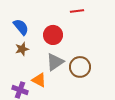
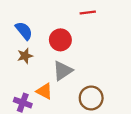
brown circle: (80, 67) -> (91, 98), moved

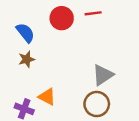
red circle: (60, 40) -> (62, 18), moved
gray triangle: (63, 71) -> (103, 75), moved

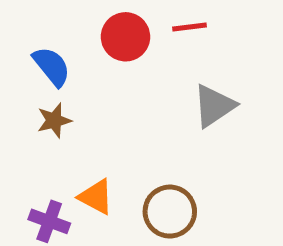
gray triangle: (103, 75) -> (214, 106), moved
brown circle: (97, 104) -> (170, 212), moved

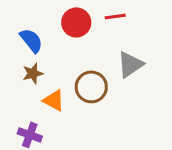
orange triangle: (96, 197) -> (54, 100), moved
brown circle: (170, 212) -> (91, 87), moved

